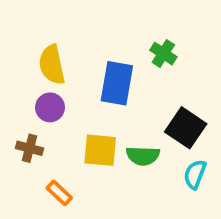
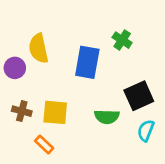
purple circle: (50, 107) -> (15, 68), moved
black square: (186, 128) -> (139, 96), turned 32
yellow square: (100, 150) -> (55, 112), moved

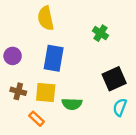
yellow semicircle: (39, 48) -> (46, 18), moved
blue rectangle: (87, 62) -> (54, 58), moved
green semicircle: (107, 117) -> (72, 104), moved

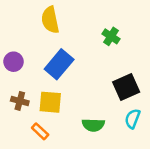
blue rectangle: (54, 58) -> (59, 64), turned 30
green semicircle: (72, 104) -> (93, 125), moved

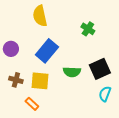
green semicircle: (93, 125) -> (72, 72), moved

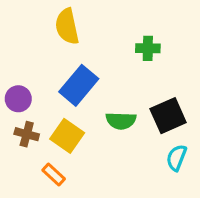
green cross: (88, 29) -> (148, 48), turned -32
purple circle: (11, 49) -> (18, 99), moved
yellow square: (40, 81) -> (67, 136), turned 30

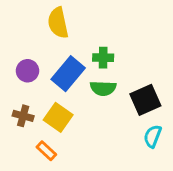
green cross: (148, 48) -> (103, 58), moved
purple circle: (18, 99) -> (27, 71), moved
green semicircle: (121, 121) -> (103, 88), moved

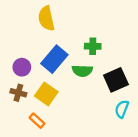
green cross: (103, 58) -> (93, 46), moved
purple circle: (27, 71) -> (22, 67), moved

